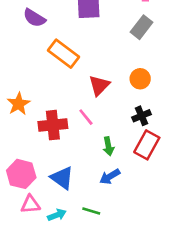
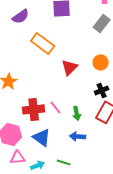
purple semicircle: (34, 18) -> (21, 16), turned -66
pink line: (86, 117) -> (56, 107), moved
red cross: (53, 125) -> (34, 109), moved
blue arrow: (110, 177) -> (78, 136), turned 35

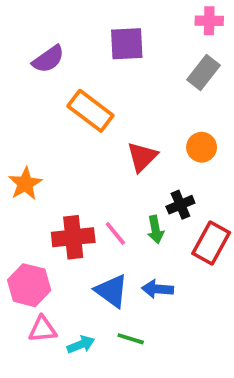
black cross: (102, 90) -> (180, 205), moved
green arrow: (77, 113) -> (156, 230), moved
blue triangle: (42, 137) -> (112, 291), moved

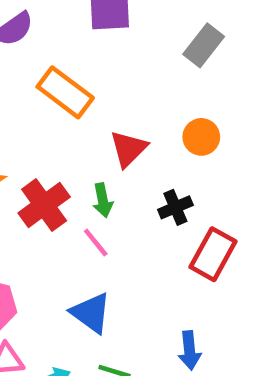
green arrow: (156, 230) -> (103, 200), moved
red cross: (73, 237) -> (44, 205), moved, turned -30
blue arrow: (157, 289) -> (190, 350), moved, turned -100

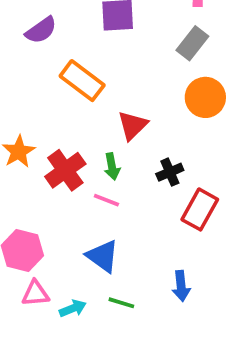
orange circle: (201, 137) -> (205, 97), moved, size x1.4
pink line: (96, 243) -> (106, 200), turned -30

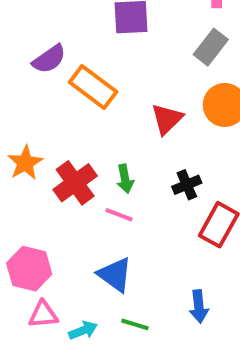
purple semicircle: (41, 30) -> (49, 59), moved
red triangle: (133, 125) -> (167, 119), moved

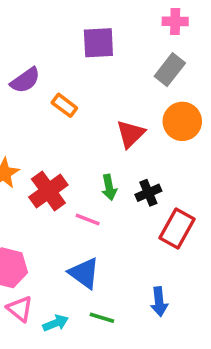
orange rectangle: (93, 87) -> (64, 105), size x0.6
green arrow: (125, 179) -> (109, 187), moved
pink triangle: (43, 314) -> (20, 309), turned 44

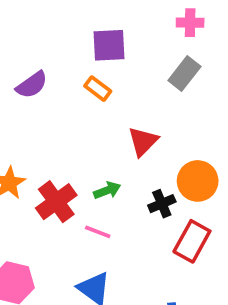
orange rectangle: (64, 105) -> (98, 89), moved
orange circle: (182, 121) -> (198, 181), moved
green arrow: (109, 187) -> (107, 190), moved, turned -100

